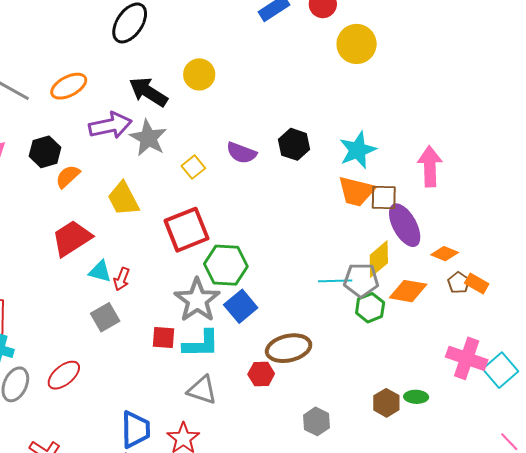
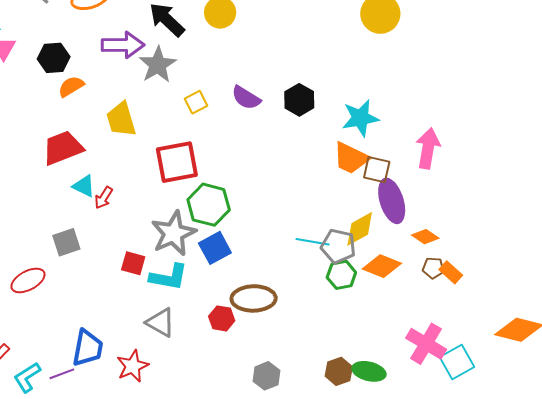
brown pentagon: (459, 283) -> (433, 268), turned 30
gray square: (105, 317) -> (66, 242), moved
green ellipse: (416, 397) -> (369, 371), size x1.4

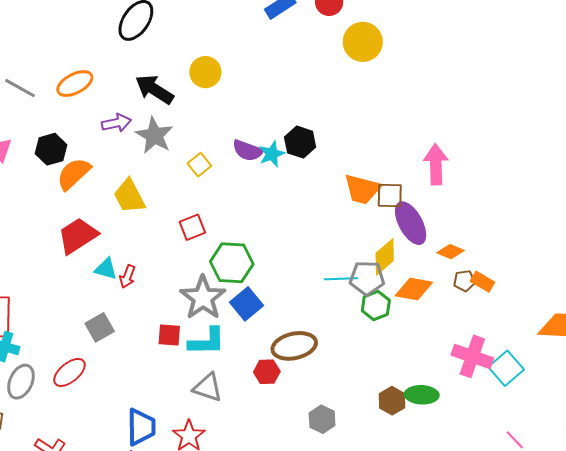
purple arrow: (123, 45) -> (116, 123), size x0.7
orange semicircle: (71, 86) -> (74, 174), size x1.4
cyan star: (360, 118) -> (272, 154), moved, size x0.7
red square: (177, 162) -> (192, 227), size x0.6

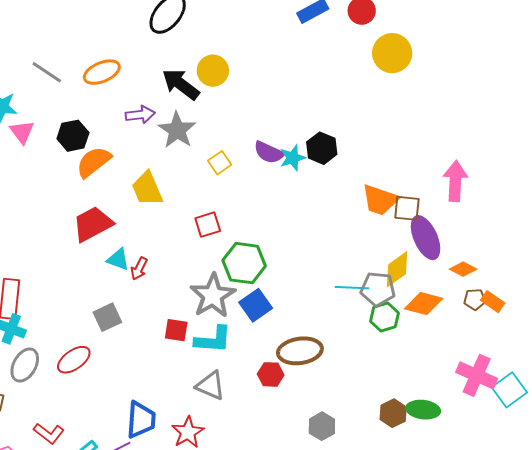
yellow circle: (205, 72) -> (213, 71), moved

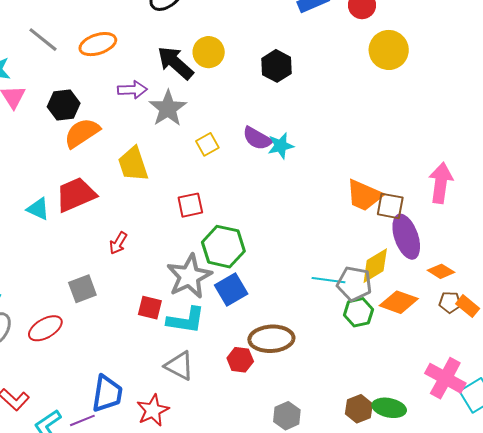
black hexagon: (322, 148) -> (277, 66), moved
cyan triangle: (118, 259) -> (38, 209), moved

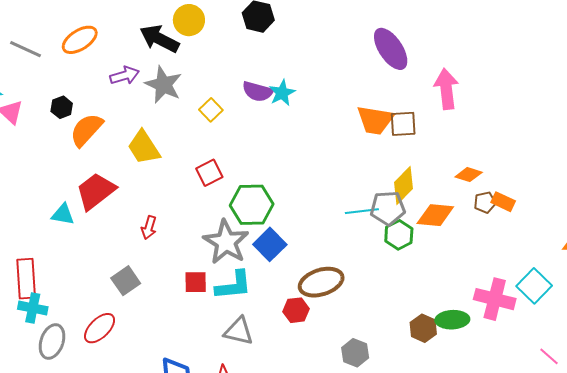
black hexagon: (64, 105) -> (62, 107), size x0.7
purple ellipse: (406, 237) -> (391, 49), moved
pink cross: (445, 378) -> (495, 299), moved

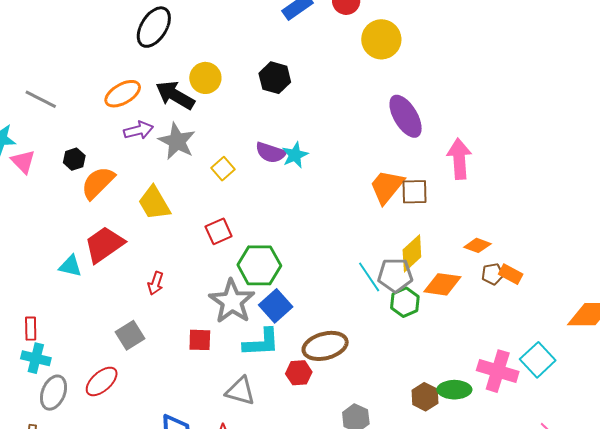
orange ellipse: (80, 40) -> (123, 94), moved
orange trapezoid: (375, 120) -> (387, 187), turned 117
cyan line: (362, 211) -> (369, 277), turned 60
red rectangle: (26, 279) -> (31, 329), size x0.6
cyan L-shape: (234, 285) -> (261, 343), moved

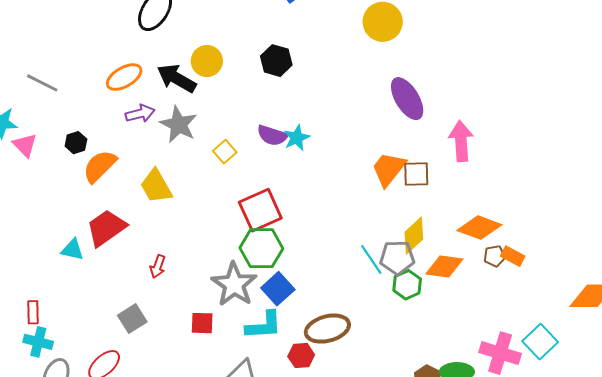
red square: (219, 231) -> (260, 210), moved, size x1.6
orange diamond: (477, 245) -> (479, 228), size x1.6

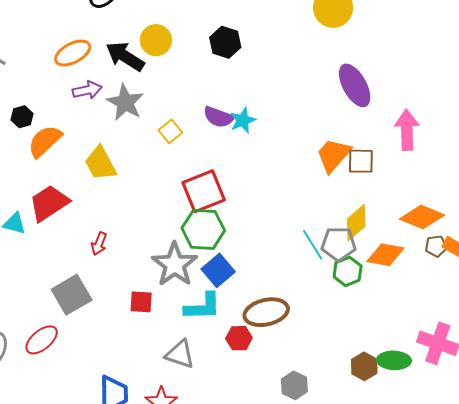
gray square: (132, 319) -> (72, 295), size x1.4

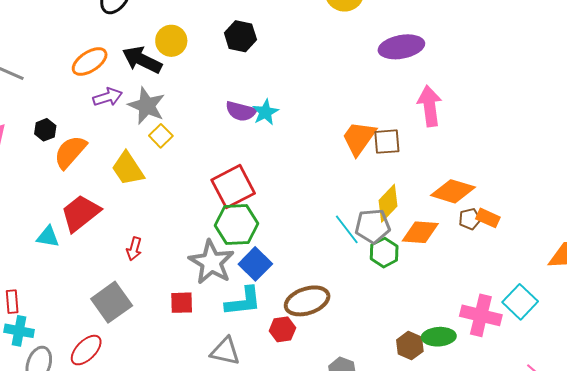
purple ellipse: (355, 85) -> (401, 47), moved, turned -66
yellow square: (170, 131) -> (161, 136), moved

